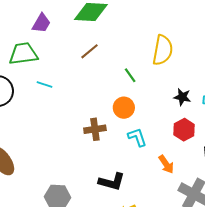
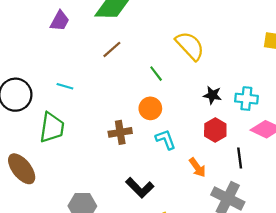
yellow semicircle: (163, 50) -> (190, 46), turned -52
green trapezoid: (23, 54) -> (52, 128), moved, turned 108
black L-shape: (112, 182) -> (140, 188), turned 32

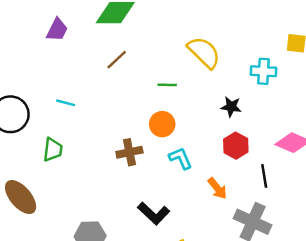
green line: (156, 74) -> (167, 85), turned -49
cyan cross: (246, 99) -> (263, 71), moved
green trapezoid: (52, 128) -> (53, 150), size x0.7

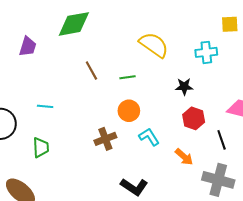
brown line: (117, 60) -> (91, 71), moved, turned -66

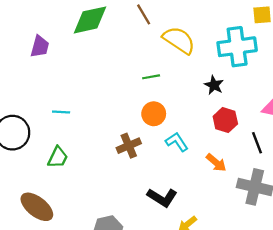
cyan cross: (206, 52) -> (237, 47), size x1.6
brown line: (91, 71) -> (144, 14), moved
black star: (184, 87) -> (214, 85), turned 30
green trapezoid: (41, 147) -> (58, 157), turned 30

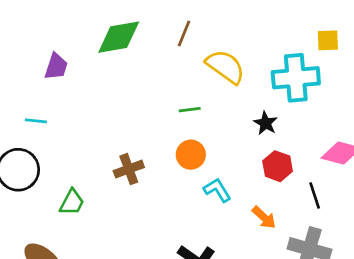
brown line: (144, 14) -> (184, 33), turned 50
cyan line: (61, 112) -> (36, 121), moved
brown cross: (129, 146) -> (129, 169), moved

